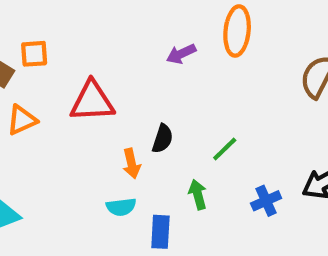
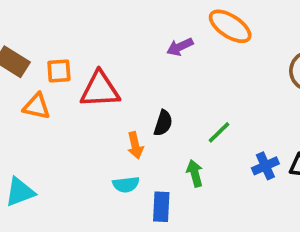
orange ellipse: (237, 31) -> (230, 26), turned -63
orange square: (34, 54) -> (59, 71), moved
orange triangle: (22, 120) -> (37, 106), turned 36
blue cross: (266, 201) -> (265, 166), moved

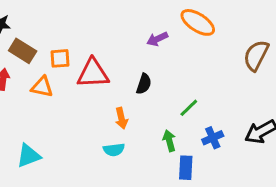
black semicircle: (163, 123) -> (144, 84), moved
blue cross: (265, 166) -> (213, 138), moved
blue rectangle: (161, 207) -> (186, 168), moved

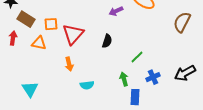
red triangle: (93, 73) -> (73, 34), turned -45
orange arrow: (121, 118) -> (69, 64), moved
cyan triangle: (29, 156) -> (30, 89), turned -42

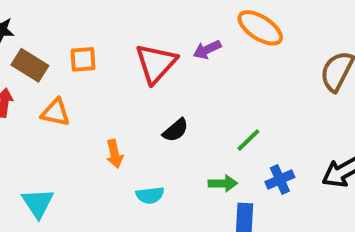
orange square: (51, 24) -> (83, 59), moved
red triangle: (73, 34) -> (156, 63), moved
black semicircle: (107, 41) -> (176, 130), moved, turned 32
green arrow: (124, 79) -> (223, 183), turned 104

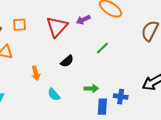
green line: (248, 140) -> (102, 48), moved
blue cross: (280, 179) -> (121, 97), moved, turned 32
cyan semicircle: (150, 195) -> (54, 94), turned 56

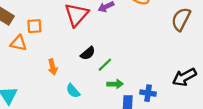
orange square: (20, 25) -> (34, 26), moved
green line: (102, 48) -> (105, 65), moved

